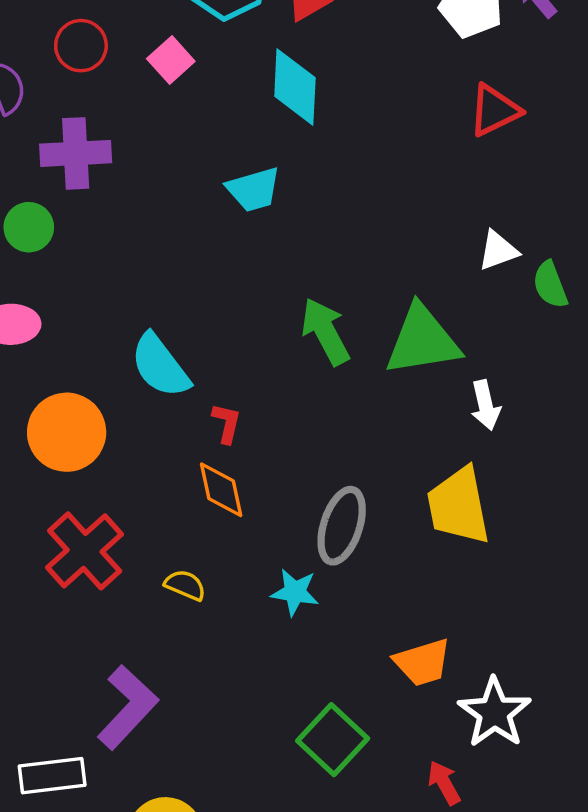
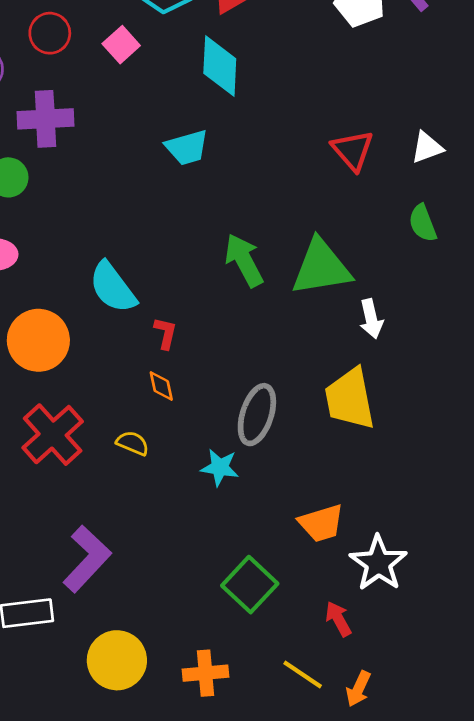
red triangle: (494, 110) -> (353, 150), moved, turned -45
white triangle: (498, 251) -> (427, 147), moved
orange diamond: (221, 490) -> (161, 386), size x0.7
yellow semicircle: (185, 585) -> (133, 443), moved

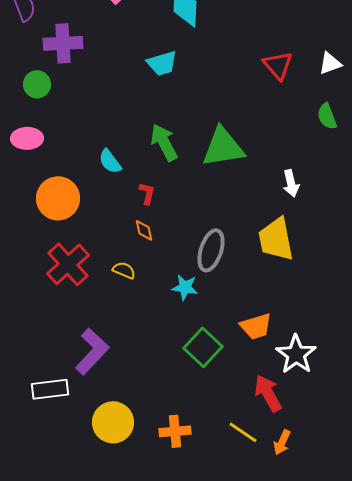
green arrow: (244, 260) -> (164, 142), moved
green triangle: (321, 267) -> (223, 147), moved
cyan semicircle: (113, 287) -> (110, 161), size x0.7
green square: (250, 585) -> (203, 347), moved
red arrow: (338, 619) -> (268, 393), size x1.5

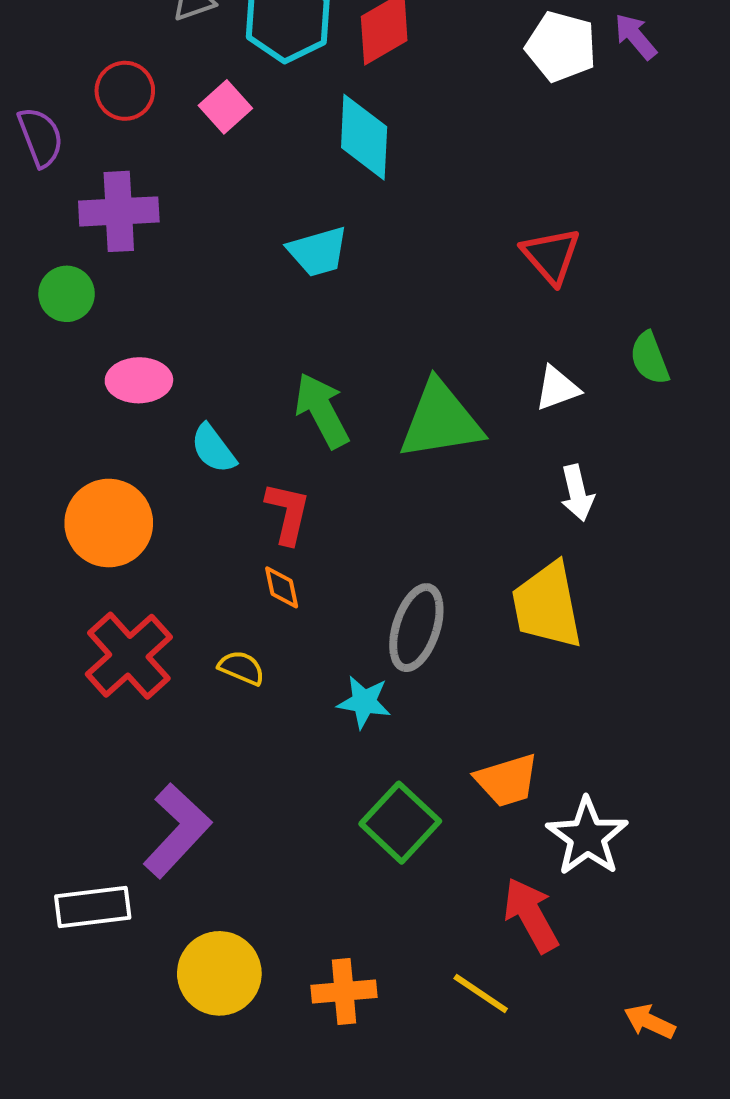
white triangle: (330, 63) -> (557, 388), moved
pink ellipse: (27, 138) -> (139, 380), moved
red L-shape: (147, 193) -> (288, 513), size x1.4
orange arrow: (282, 442) -> (650, 1022), moved, turned 90

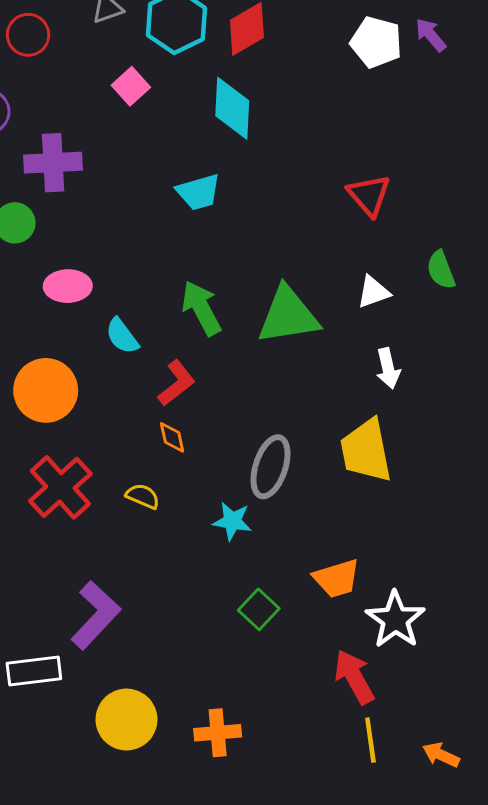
red circle: (125, 91) -> (28, 35), moved
red L-shape: (288, 513) -> (176, 383), turned 39
green square: (400, 823) -> (259, 609), size x0.7
yellow line: (481, 993) -> (370, 740), moved, turned 48

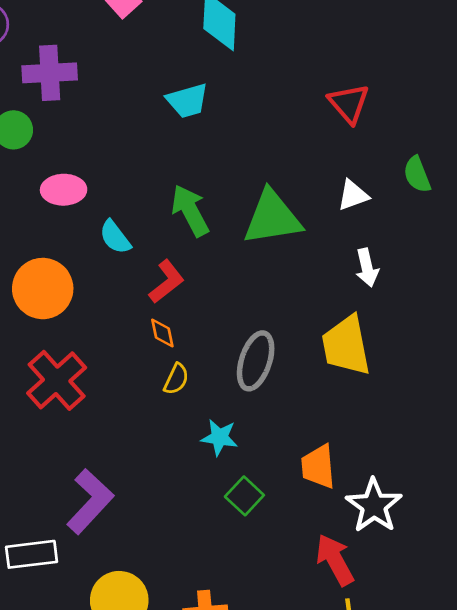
yellow semicircle: (143, 496) -> (176, 379), moved, turned 92
cyan star: (232, 521) -> (219, 437), moved
orange trapezoid: (337, 578) -> (318, 467), turned 102

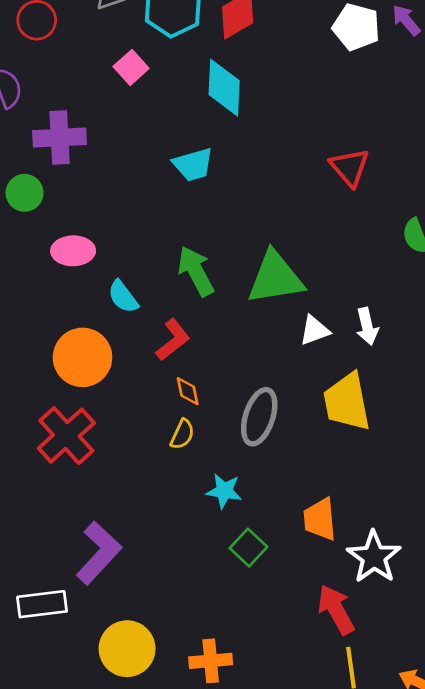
white triangle: (353, 195) -> (315, 330), moved
orange circle: (43, 289) -> (83, 357), moved
orange diamond: (162, 333) -> (188, 391), moved

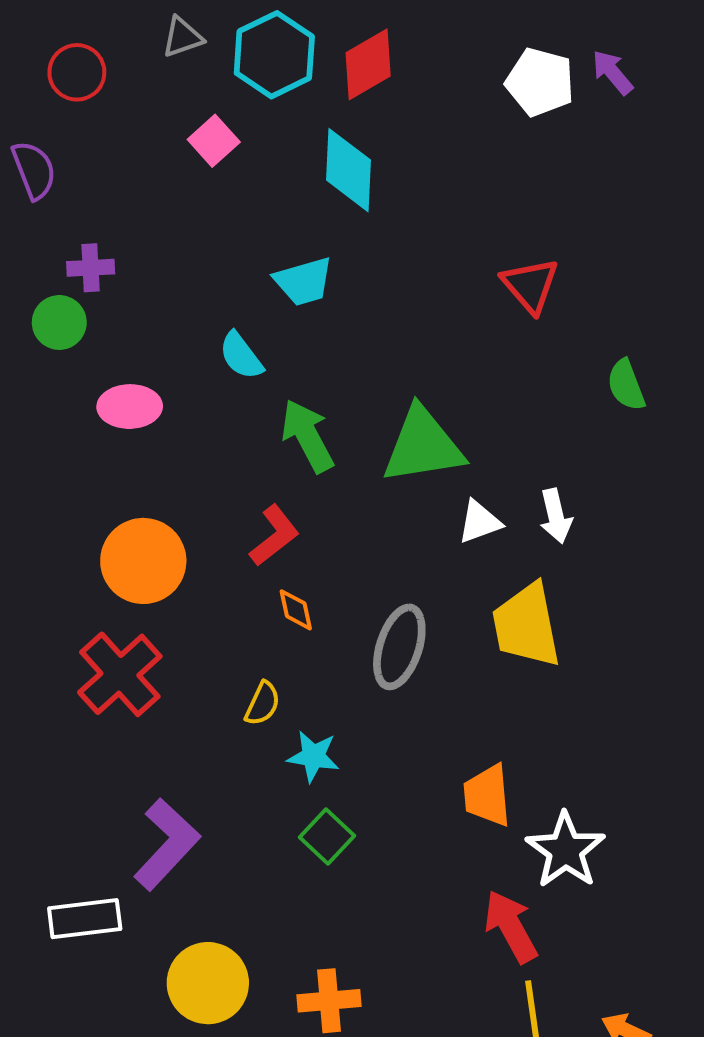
purple cross: (60, 138) -> (91, 268), moved, size x0.6
cyan semicircle: (123, 297) -> (241, 356), moved
yellow semicircle: (182, 434) -> (263, 704), moved
cyan star: (224, 491) -> (313, 756), moved
green square: (248, 548) -> (327, 837), moved

